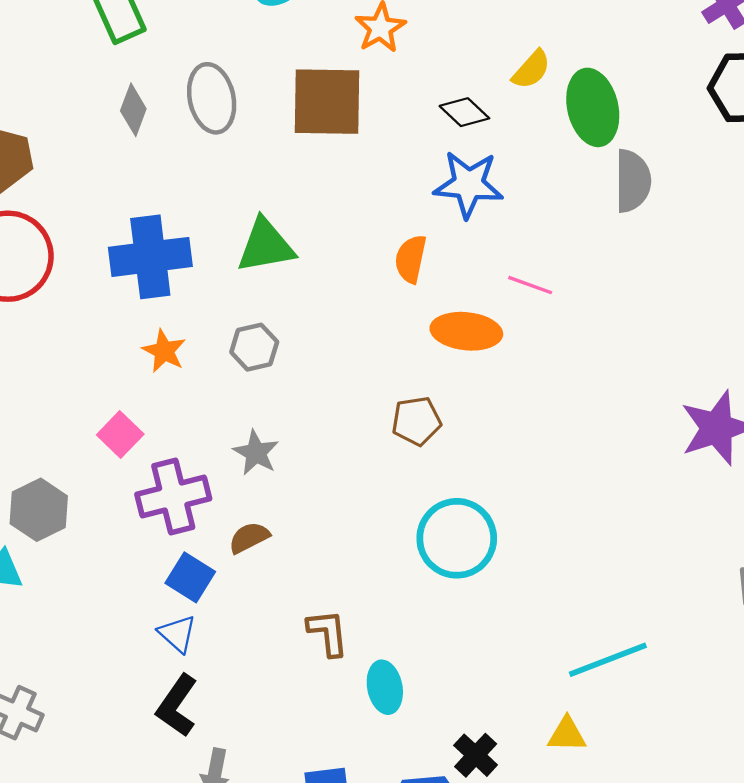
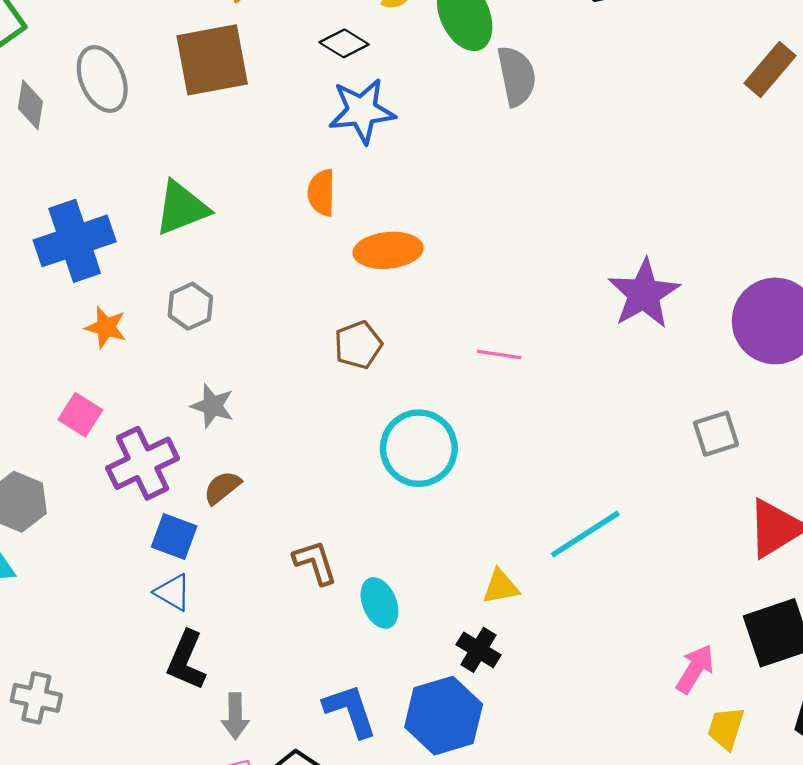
pink line: (530, 285) -> (499, 355), moved
yellow triangle: (567, 734) -> (501, 587), moved

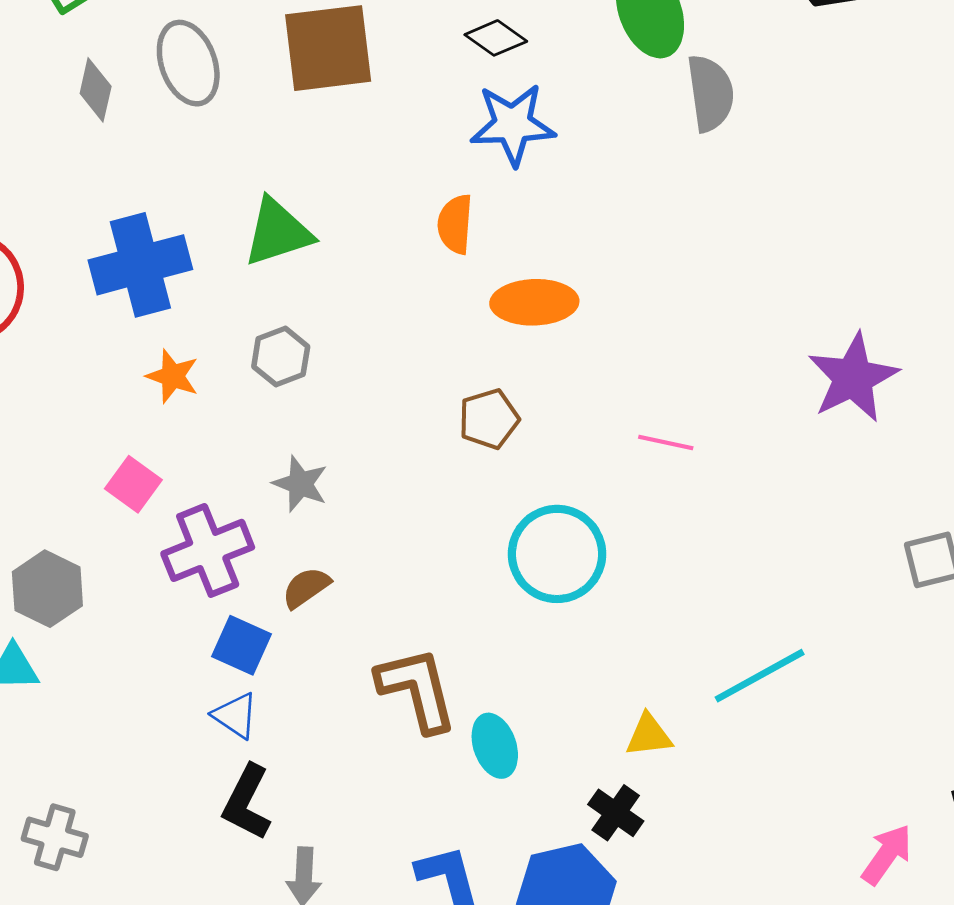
brown L-shape: (315, 562) -> (417, 689), size x1.5

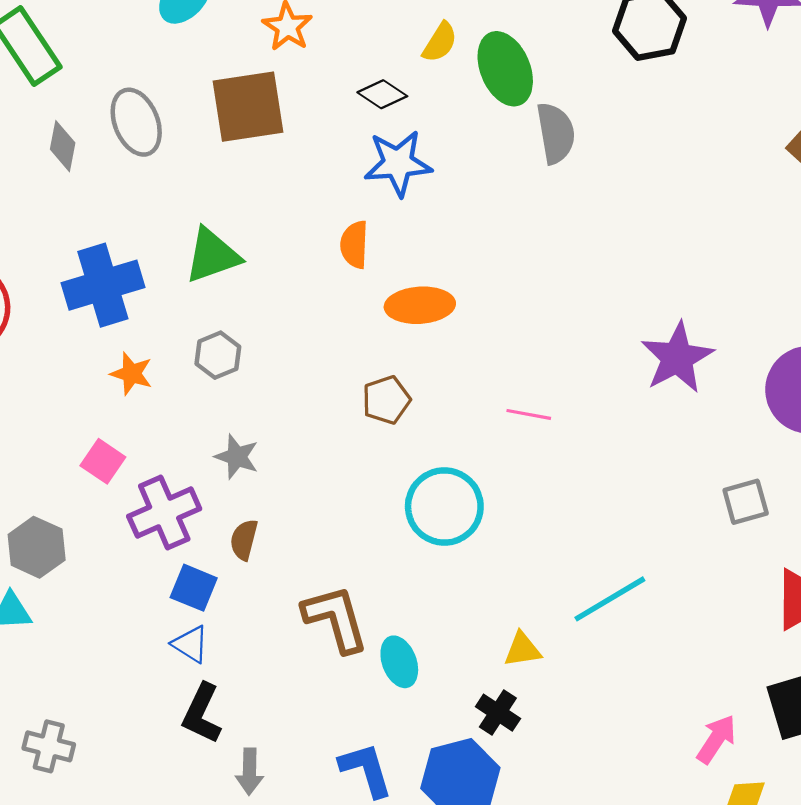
brown semicircle: (306, 588) -> (244, 540), turned -39

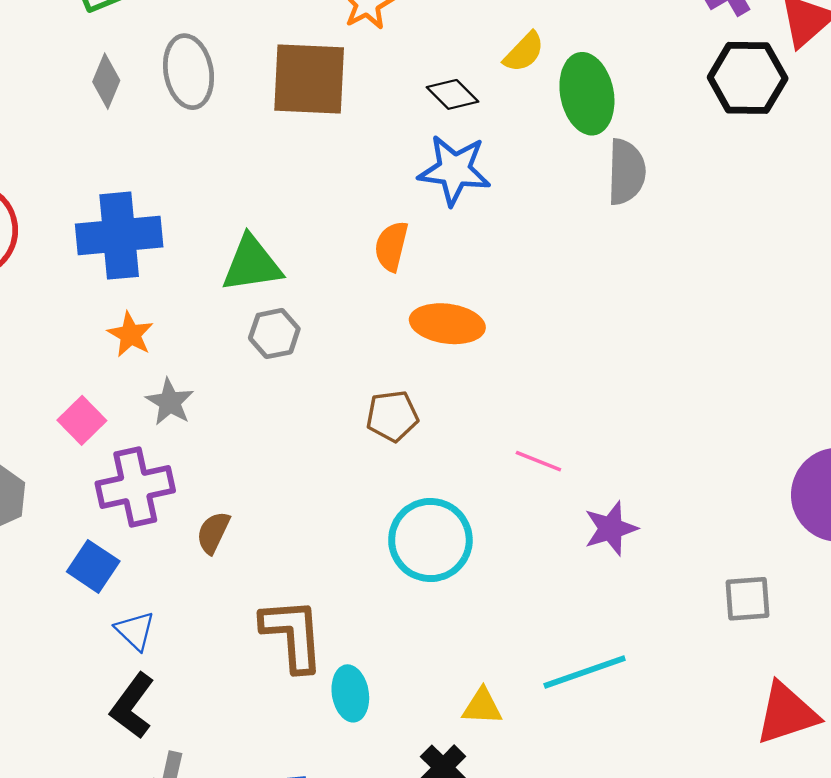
green triangle: (212, 255) -> (252, 264), moved
gray hexagon: (218, 355) -> (274, 334), moved
purple star: (677, 358) -> (611, 529), moved, size x0.7
gray star: (237, 457) -> (170, 402), moved
blue square: (194, 588) -> (93, 566), moved

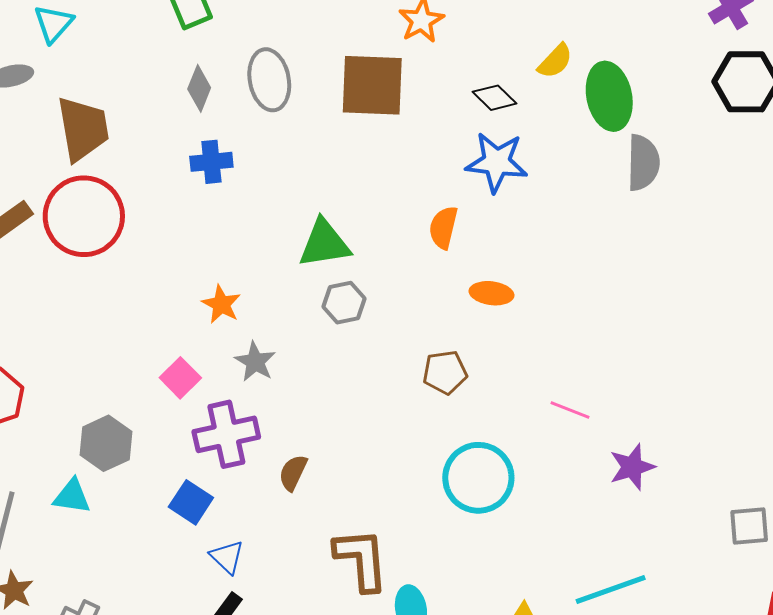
blue cross: (119, 236) -> (211, 162), moved, size x0.6
orange ellipse: (447, 324) -> (491, 293), size x0.7

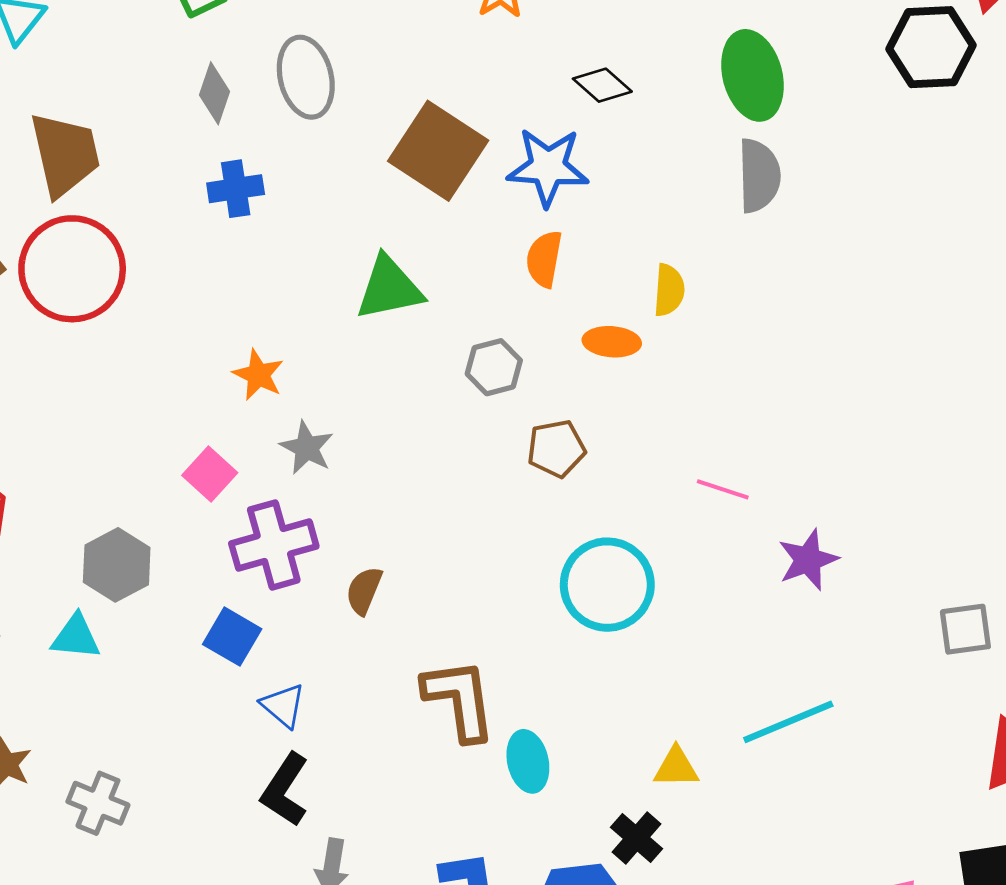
yellow semicircle: (555, 61) -> (669, 290), moved, turned -36
brown square: (372, 85) -> (438, 151), moved, turned 34
blue star: (497, 162) -> (548, 167), moved
gray semicircle: (643, 163) -> (759, 176), moved
gray hexagon: (344, 303) -> (494, 367), moved

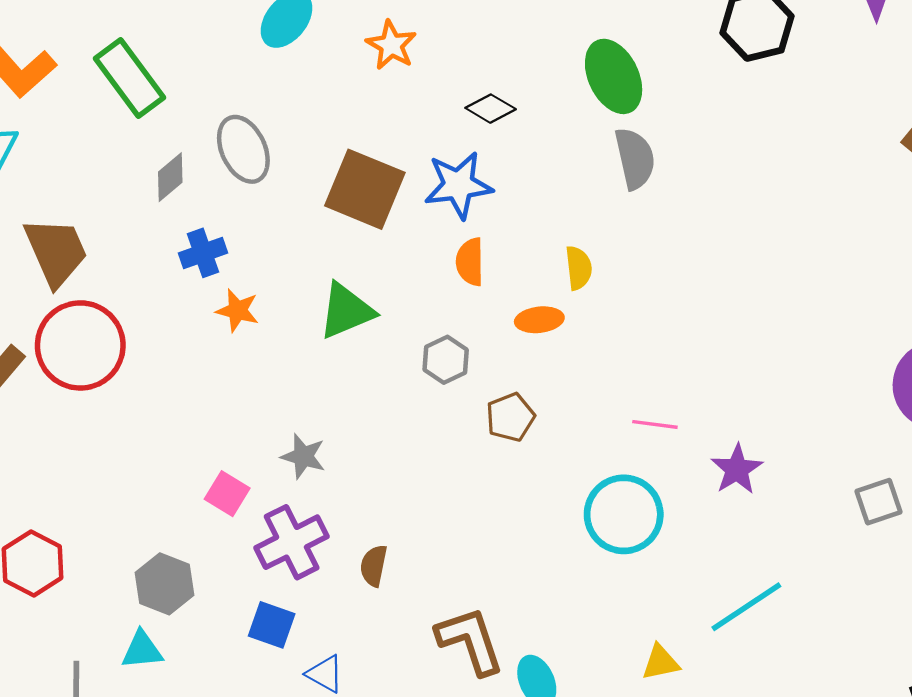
gray diamond: (214, 93) -> (170, 177), turned 42
orange star: (258, 375) -> (237, 310), moved
cyan circle: (607, 585) -> (624, 514), moved

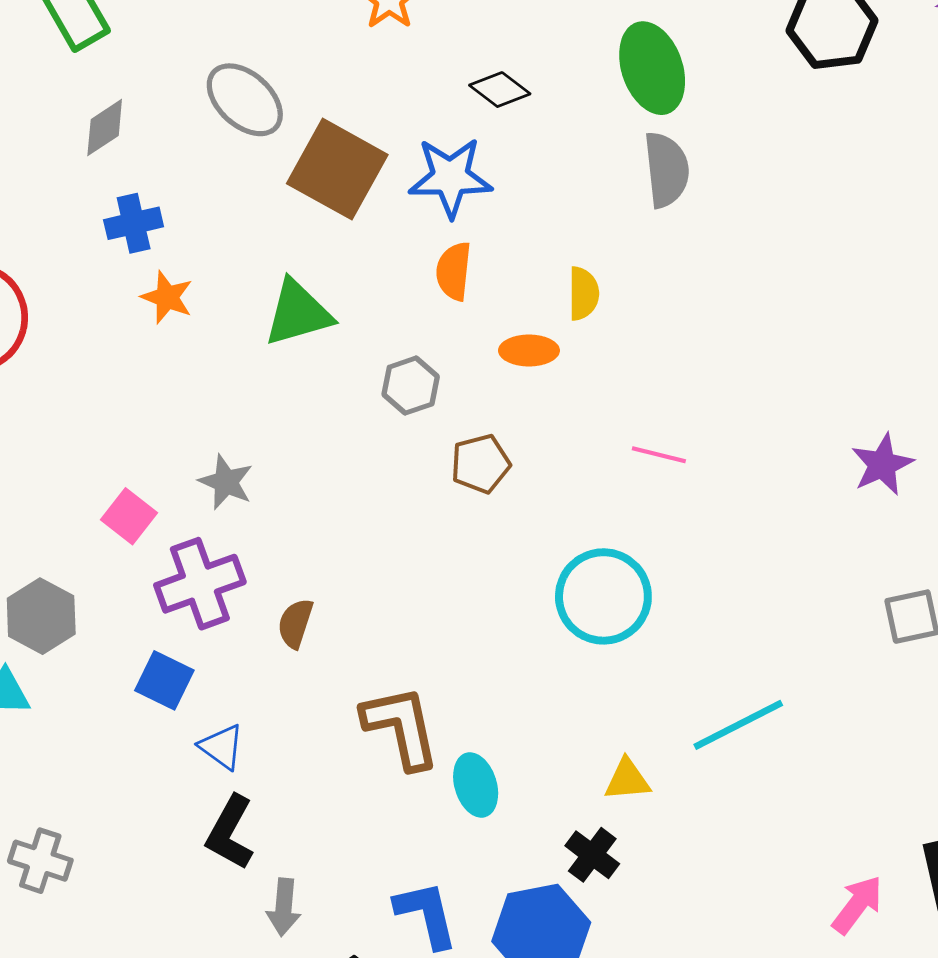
gray ellipse: (243, 149) -> (245, 100), moved, turned -30
pink line: (655, 424) -> (659, 455), moved
purple star: (737, 469) -> (882, 464), moved

